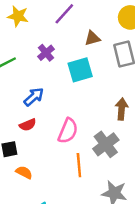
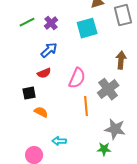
purple cross: (46, 53) -> (51, 23), moved

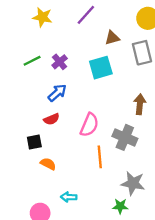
gray cross: (108, 89) -> (125, 137), turned -30

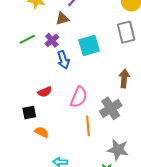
brown triangle: (112, 38) -> (62, 19), moved
blue arrow: (57, 93) -> (63, 60), moved, turned 114
gray cross: (125, 137) -> (111, 108), turned 35

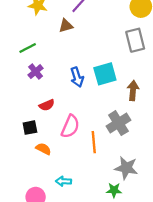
purple cross: (52, 40) -> (36, 72), moved
cyan square: (89, 45) -> (105, 74), moved
blue arrow: (63, 60) -> (77, 77), moved
pink semicircle: (79, 97) -> (70, 126), moved

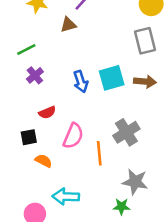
brown arrow: (133, 91) -> (145, 82), moved, turned 90
cyan arrow: (64, 181) -> (66, 197), size x1.5

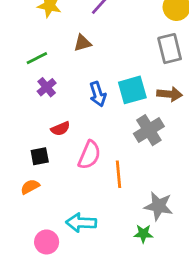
brown triangle: (68, 25) -> (83, 43), moved
gray cross: (126, 132) -> (149, 130), moved
orange semicircle: (44, 161) -> (30, 187), moved, turned -56

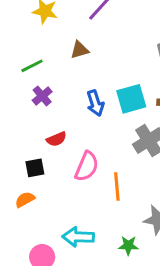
green star: (143, 234) -> (128, 245), moved

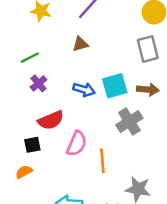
brown triangle: (79, 50) -> (80, 44), moved
blue arrow: (95, 103) -> (84, 90), turned -55
red semicircle: (56, 139) -> (51, 120), size x1.5

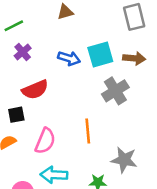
pink semicircle: (77, 144) -> (45, 141), moved

